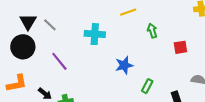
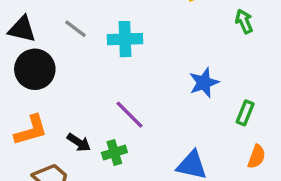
black triangle: (28, 22) -> (22, 29), moved, turned -42
cyan cross: (95, 34) -> (125, 39), moved
purple line: (59, 61) -> (129, 115), moved

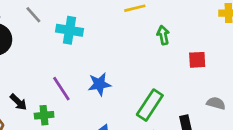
blue star: (204, 83) -> (99, 84), moved
green rectangle: (245, 113) -> (150, 105), size x1.6

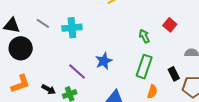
green arrow: (163, 35) -> (144, 36), moved
red square: (197, 60) -> (170, 25), turned -32

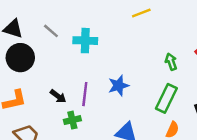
purple line: (77, 71) -> (85, 94), turned 48
black arrow: (49, 89) -> (58, 96), moved

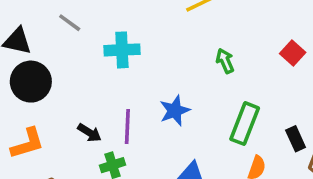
gray line: (51, 31) -> (70, 23), moved
green arrow: (171, 62) -> (225, 61), moved

